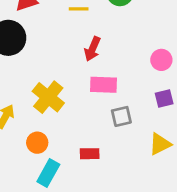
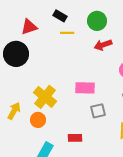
red arrow: (92, 49) -> (103, 45), moved, turned 48
orange circle: (37, 143) -> (38, 120), moved

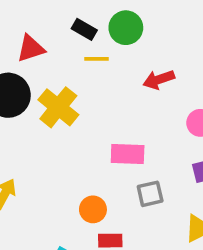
green circle: (97, 21) -> (126, 28), moved
yellow cross: (45, 97) -> (58, 107), moved
orange circle: (38, 120) -> (93, 209), moved

